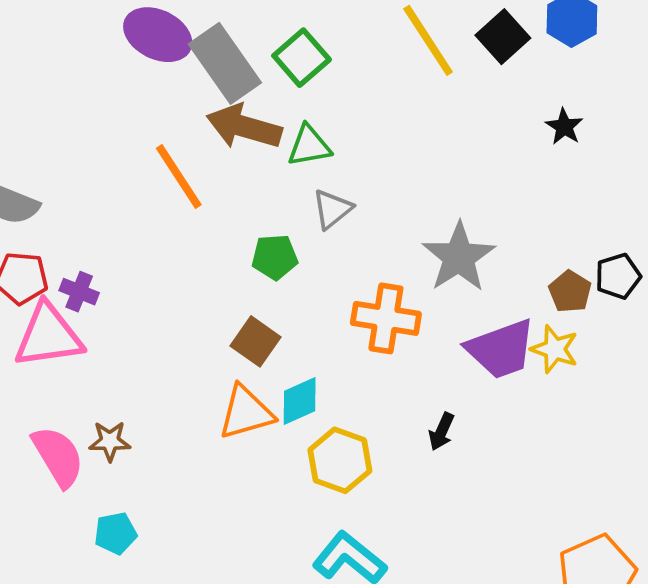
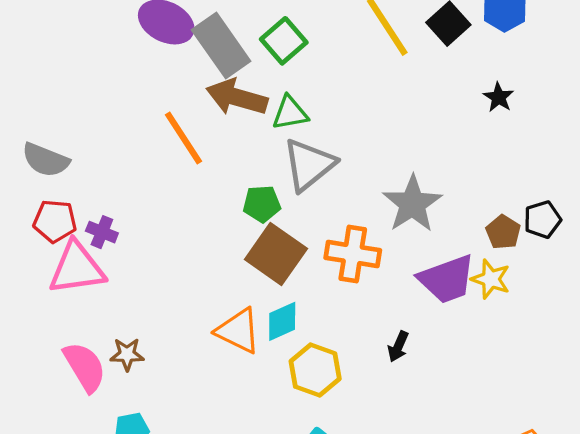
gray triangle: (332, 209) -> (309, 165), size x1.6
brown square: (256, 341) -> (276, 254), moved, size x1.5
orange triangle: (246, 412) -> (238, 331), turned 42

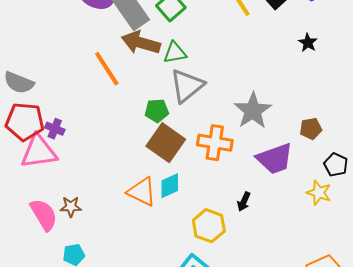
black pentagon: (542, 220) -> (336, 165), moved, turned -30
red pentagon: (55, 221) -> (25, 122), size x1.4
brown pentagon: (503, 232) -> (311, 129), turned 30
yellow star: (491, 279) -> (319, 193), moved
yellow hexagon: (315, 370) -> (209, 226), moved

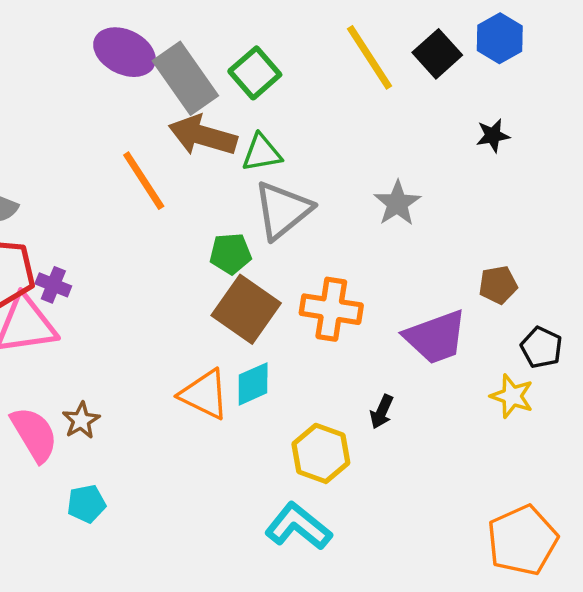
black star: (308, 43) -> (493, 136), turned 30
gray star: (253, 111) -> (397, 203), moved, size x0.7
brown star: (71, 207) -> (81, 420), turned -30

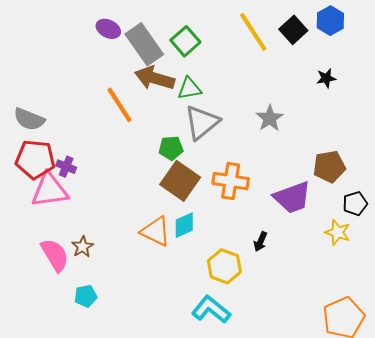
purple ellipse: (125, 52) -> (108, 29), size x0.7
brown pentagon: (498, 285) -> (329, 167), size x1.4
black pentagon: (541, 347) -> (355, 204), turned 30

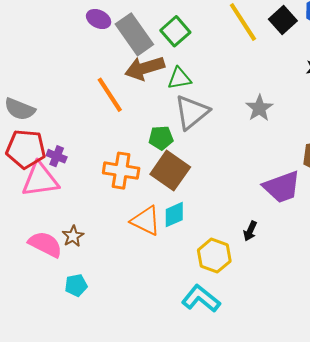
brown arrow: (155, 78) -> (145, 68), turned -33
orange cross: (231, 181) -> (121, 171), moved
pink semicircle: (55, 255) -> (45, 244), turned -32

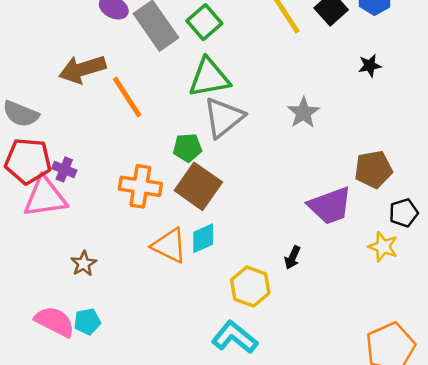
brown arrow: (145, 68) -> (82, 69), moved
green triangle: (179, 78) -> (209, 78), size x1.5
pink semicircle: (45, 244) -> (55, 322), moved

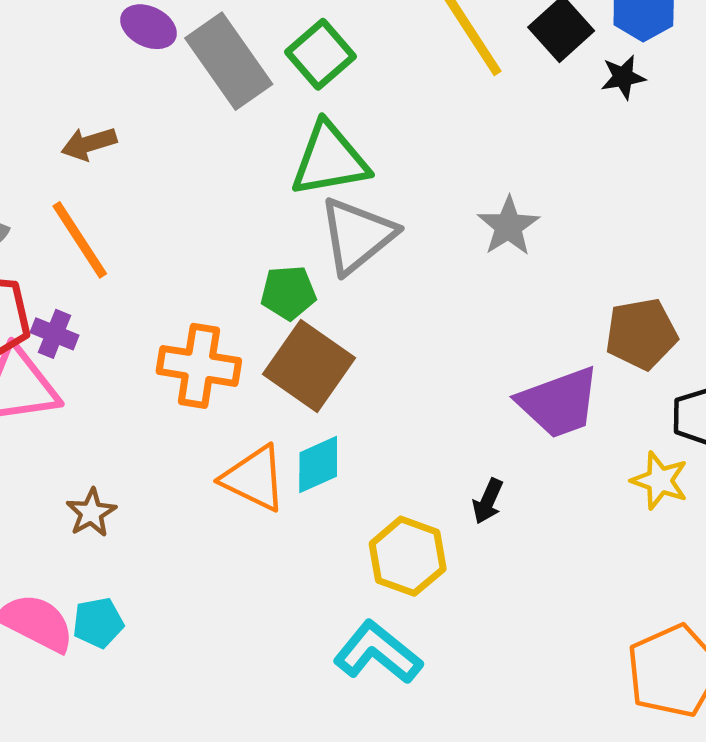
black star: (370, 66) -> (623, 77), moved
brown arrow: (82, 69) -> (89, 144), size x0.6
orange line: (127, 97) -> (80, 240), moved

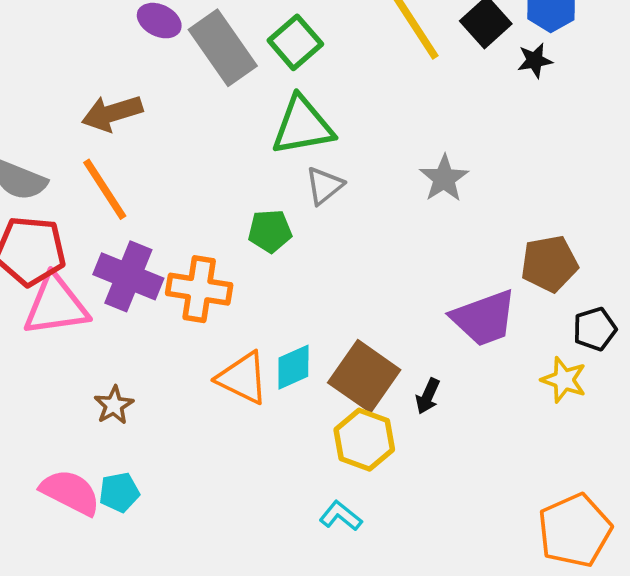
brown arrow: (89, 144) -> (112, 113), size x1.4
gray triangle: (357, 235) -> (324, 186), size x0.6
purple cross: (55, 334) -> (128, 276), moved, size x1.8
brown square: (309, 366) -> (364, 376), moved
cyan L-shape: (378, 653) -> (341, 516), size x0.6

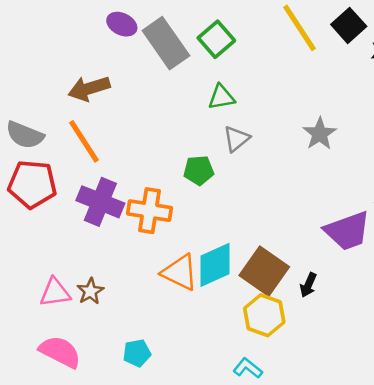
green triangle: (303, 126) -> (221, 97), size x0.6
pink triangle: (56, 305) -> (55, 293), moved, size x0.7
cyan diamond: (293, 367) -> (215, 265), size x1.4
cyan pentagon: (119, 492) -> (137, 353), moved

